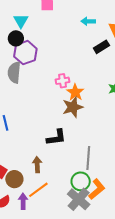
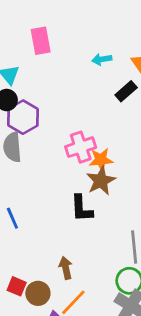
pink cross: (63, 81) -> (81, 147), size x1.5
orange star: (75, 92) -> (101, 160), turned -30
black L-shape: (56, 137) -> (82, 208), moved, turned 105

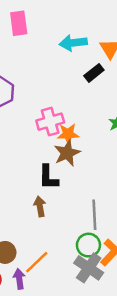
cyan arrow: (102, 59) -> (73, 43), size x1.5
brown arrow: (66, 268) -> (40, 206), moved

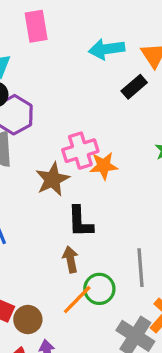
brown star: (67, 153) -> (52, 179), moved
green circle: (88, 245) -> (99, 289), moved
orange line: (37, 262) -> (77, 300), moved

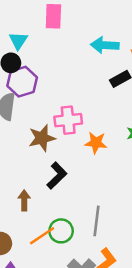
orange star: (104, 166) -> (96, 143), moved
black L-shape: (80, 222) -> (57, 176), turned -144
brown arrow: (71, 259) -> (24, 200), moved

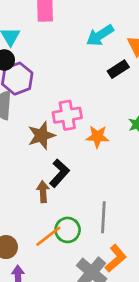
cyan arrow: (105, 45) -> (100, 35), turned -32
brown arrow: (24, 200) -> (43, 192), moved

